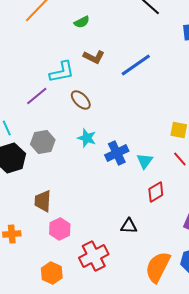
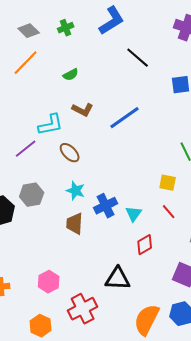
brown trapezoid: (43, 201) -> (75, 224), moved
black triangle: (129, 226) -> (118, 279), size x1.5

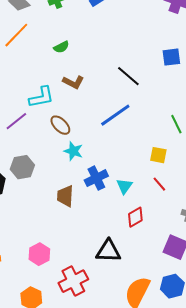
black line: (138, 58) -> (128, 76), moved
blue line: (125, 118) -> (115, 115), moved
cyan star: (76, 191) -> (73, 151), moved

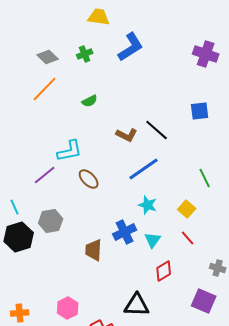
brown L-shape: (73, 82) -> (127, 135), moved
cyan star: (73, 151) -> (148, 205), moved
yellow square: (158, 155) -> (187, 209), turned 30

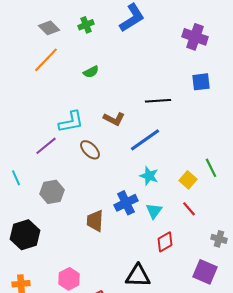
purple cross: (206, 54) -> (195, 37), moved
black line: (157, 130) -> (158, 101), turned -45
brown L-shape: (127, 135) -> (114, 119), moved
green line: (205, 178) -> (211, 168), moved
black hexagon: (19, 237) -> (25, 235), moved

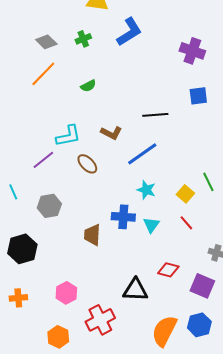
blue cross: (126, 203) -> (123, 217), turned 30
red diamond: (165, 242) -> (168, 270), moved, turned 45

